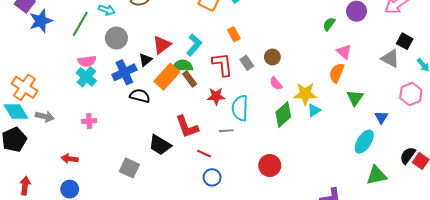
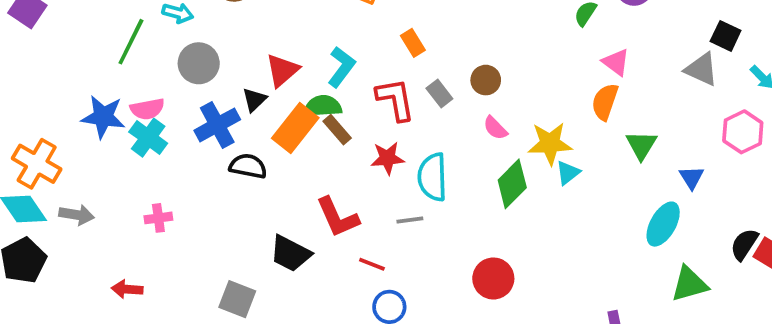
blue star: (41, 21) -> (103, 117), moved, turned 30

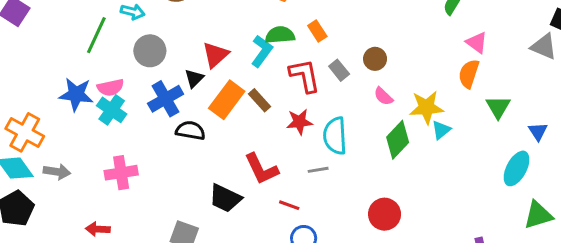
green semicircle: (323, 106) -> (280, 35), moved
pink cross: (158, 218) -> (121, 173), size x1.5

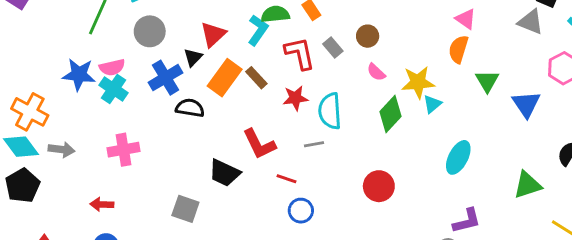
blue triangle: (538, 132) -> (526, 104), size x1.5
cyan ellipse: (517, 168) -> (458, 157), moved

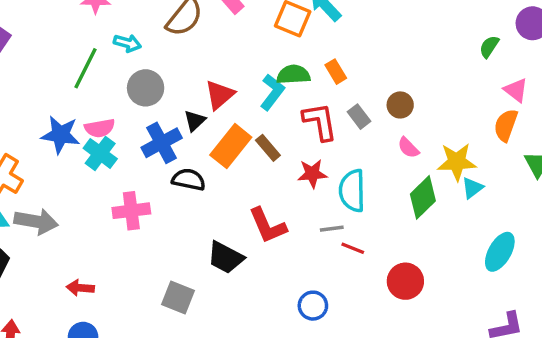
gray arrow: (61, 150) -> (36, 221), size x1.4
pink cross: (123, 150) -> (131, 211), moved
red line: (287, 179) -> (353, 248), moved

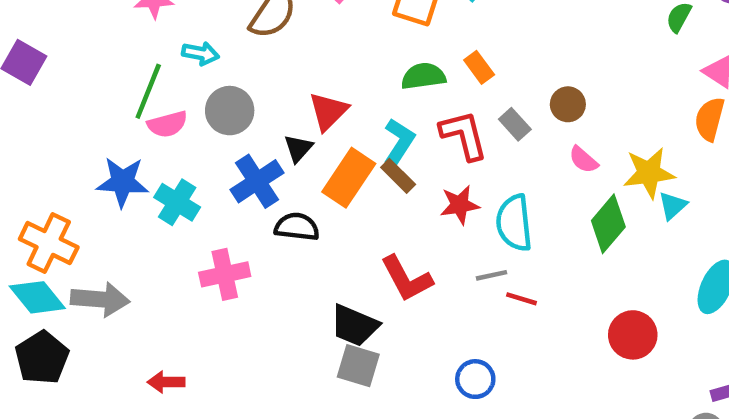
cyan L-shape: (272, 92) -> (399, 142), moved
pink semicircle: (100, 128) -> (167, 124), moved
red circle: (405, 281) -> (633, 335), moved
gray square: (178, 298) -> (358, 366), moved

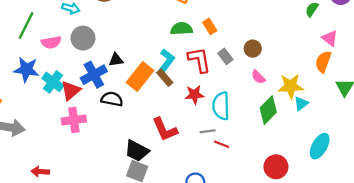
green line: (148, 91) -> (26, 26), moved
red triangle: (328, 111) -> (71, 91), moved
black triangle: (298, 148) -> (116, 60), turned 35

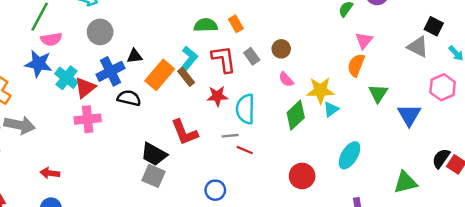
pink triangle: (330, 38) -> (364, 40), turned 30
pink semicircle: (51, 42) -> (51, 39), moved

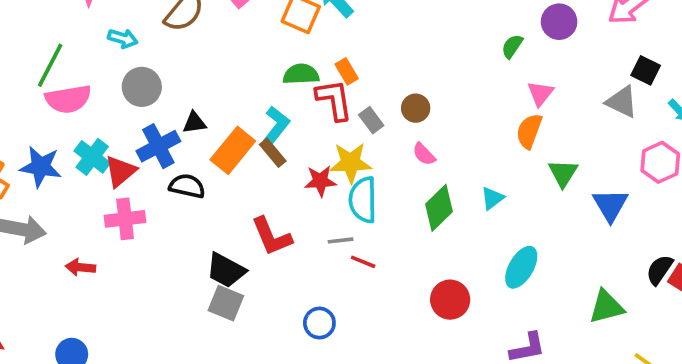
pink semicircle: (51, 39) -> (68, 99), size x1.4
red L-shape: (224, 59) -> (334, 100), moved
blue star: (39, 64) -> (41, 167), moved
yellow star: (320, 90) -> (351, 163), moved
red arrow: (50, 173) -> (80, 267), moved

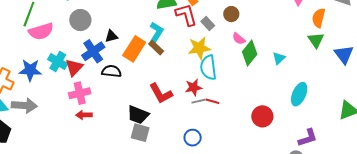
orange semicircle: (529, 131) -> (319, 18), moved
red star: (320, 181) -> (194, 87), moved
green diamond: (439, 208) -> (250, 53), moved
gray line: (341, 240) -> (198, 101), moved
red arrow: (80, 267) -> (84, 115), moved

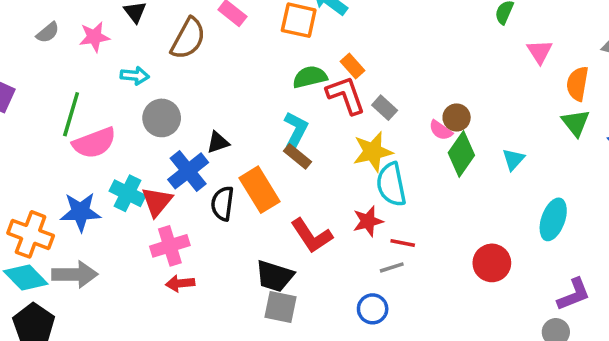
brown circle: (231, 14) -> (457, 117), moved
orange rectangle: (134, 49) -> (260, 190), moved, turned -60
black semicircle: (111, 71) -> (222, 203), turned -84
gray line: (198, 101) -> (392, 267), moved

